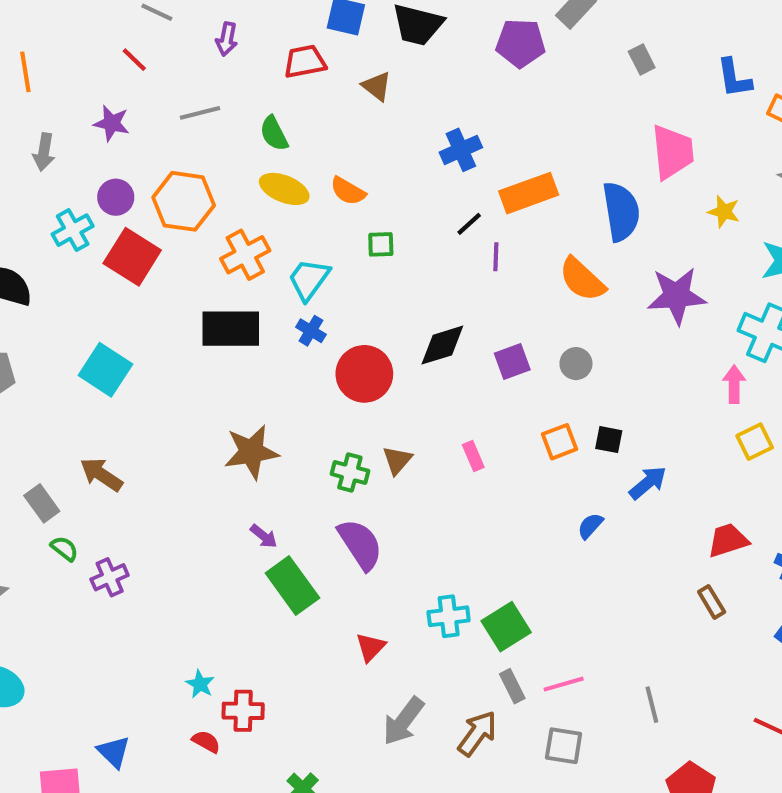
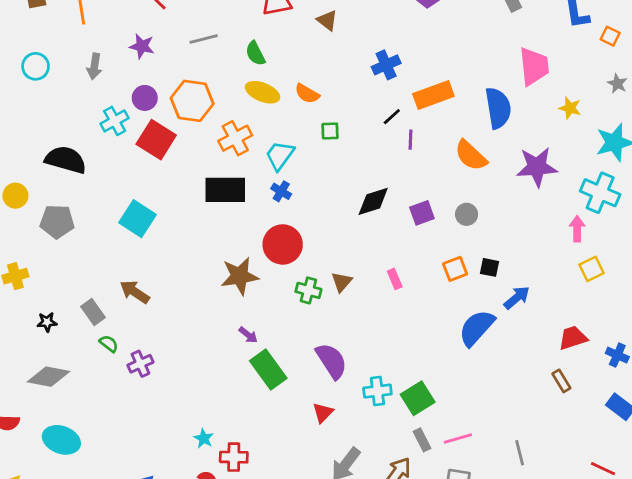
red circle: (364, 374) -> (283, 244), moved
blue semicircle: (590, 526) -> (477, 328), size x2.0
purple semicircle: (360, 544) -> (331, 361), moved

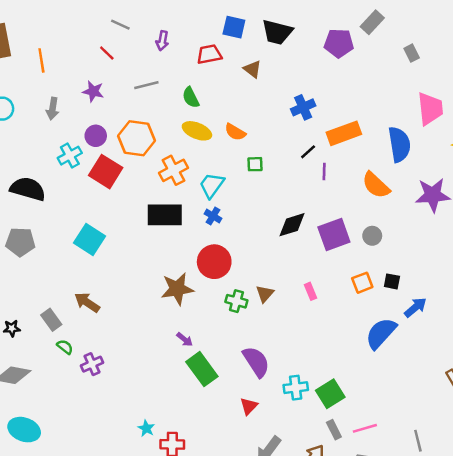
purple square: (422, 213) -> (334, 235), size x1.5

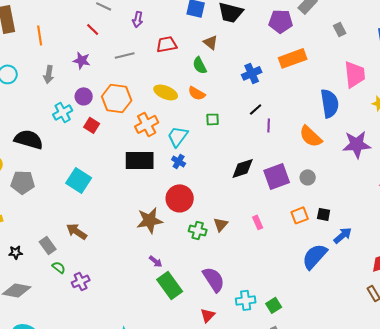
red trapezoid: (209, 54) -> (167, 44), moved
green semicircle: (191, 98) -> (200, 65), moved
orange rectangle: (344, 133) -> (293, 58), moved
red square: (106, 172) -> (92, 125), size x0.6
green square: (330, 394) -> (274, 305), size x0.7

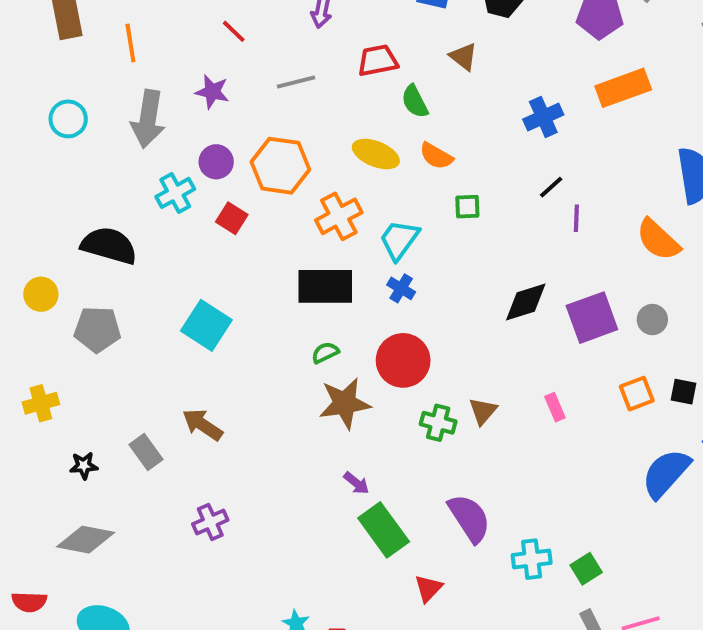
green semicircle: (200, 65) -> (415, 101), moved
gray arrow: (49, 74) -> (148, 119), size x1.6
green semicircle: (59, 267) -> (325, 353), moved, turned -64
red triangle: (208, 315) -> (428, 588), moved

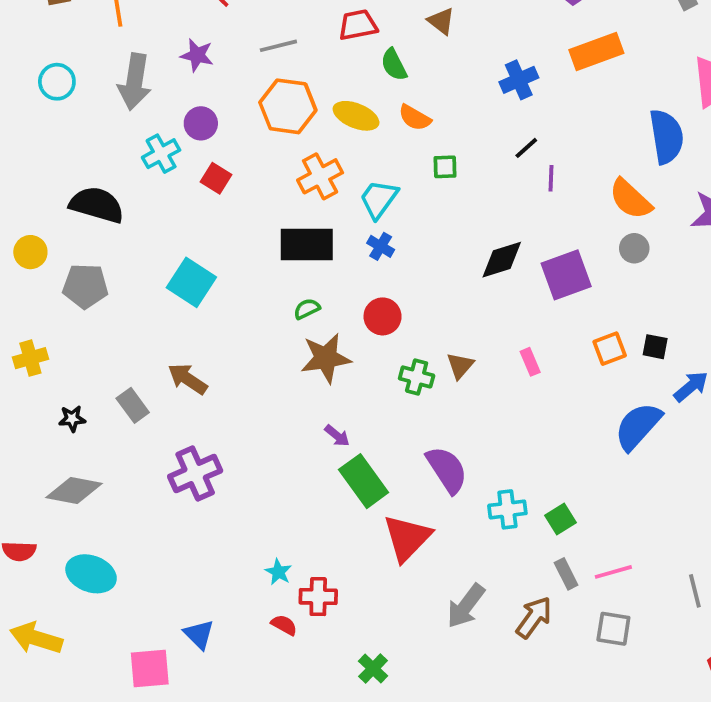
orange hexagon: (280, 166) -> (288, 106), moved
gray circle: (652, 320) -> (634, 248), moved
red circle: (403, 360) -> (383, 316), size x0.7
purple cross: (210, 522) -> (195, 474), size x1.5
red triangle: (428, 588) -> (407, 538), size x1.8

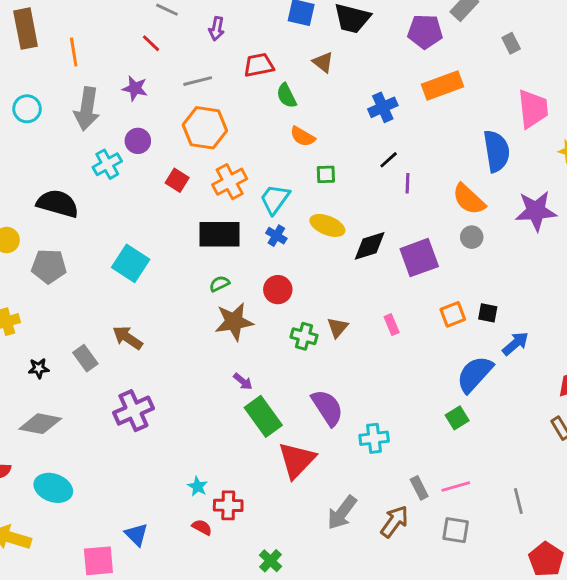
yellow ellipse: (356, 116) -> (327, 225), moved
red square: (216, 178) -> (177, 180), moved
green square: (560, 519) -> (457, 418), moved

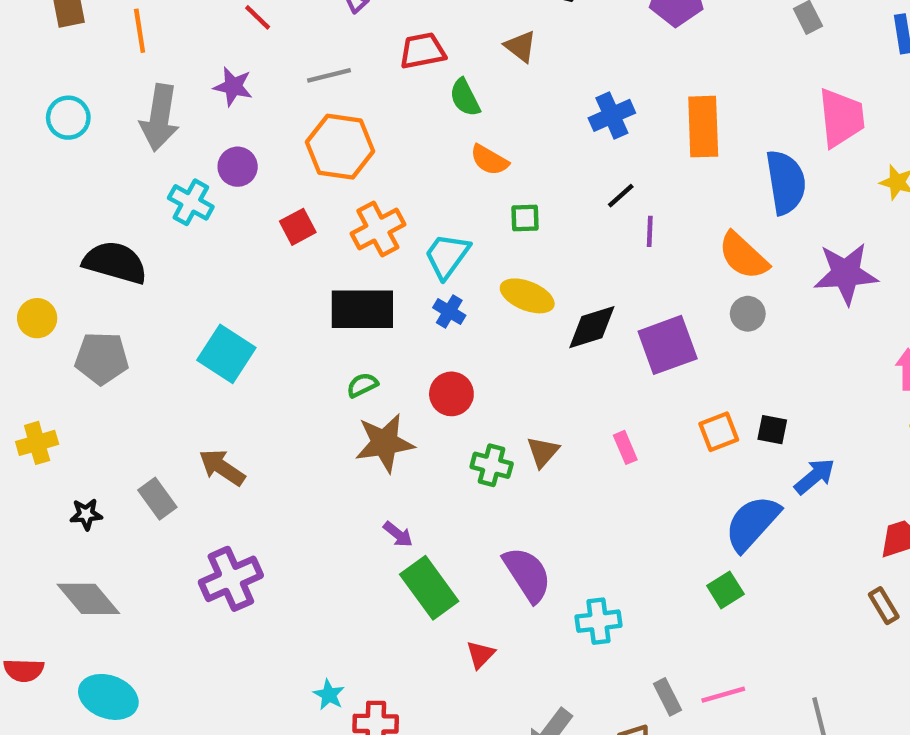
orange rectangle: (443, 85) -> (703, 127), moved, turned -72
cyan cross: (107, 164) -> (191, 202), turned -32
red square: (177, 180) -> (298, 227), turned 30
gray diamond: (40, 424) -> (88, 599), turned 39
red triangle: (297, 460) -> (480, 655), size x0.5

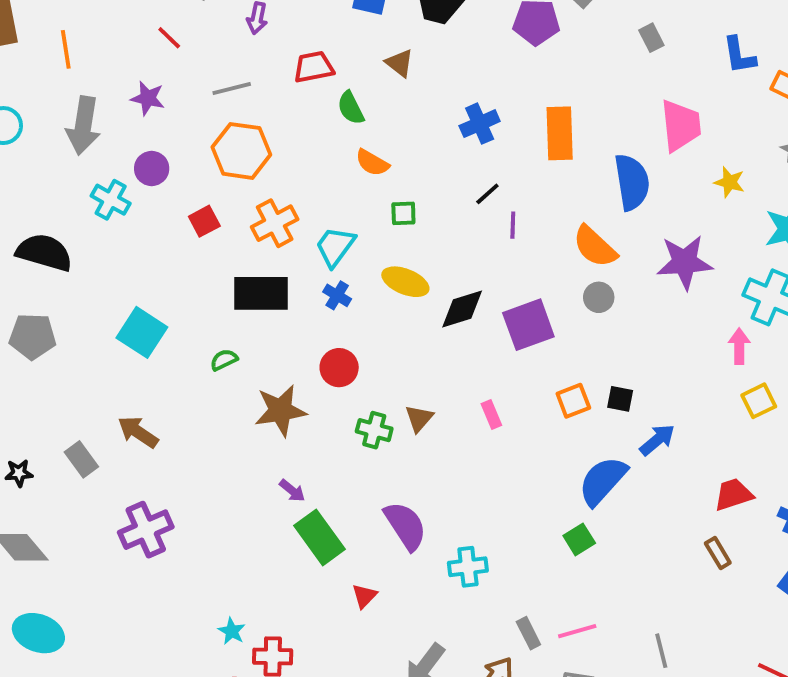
green semicircle: (362, 385) -> (224, 360), moved

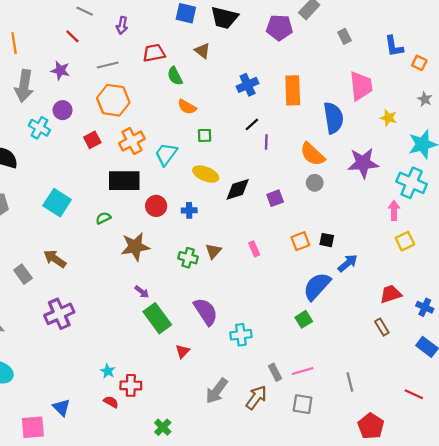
blue cross: (337, 295) -> (189, 210), moved, turned -32
purple square: (528, 325) -> (275, 198), size x0.6
red circle: (339, 368) -> (156, 206), moved

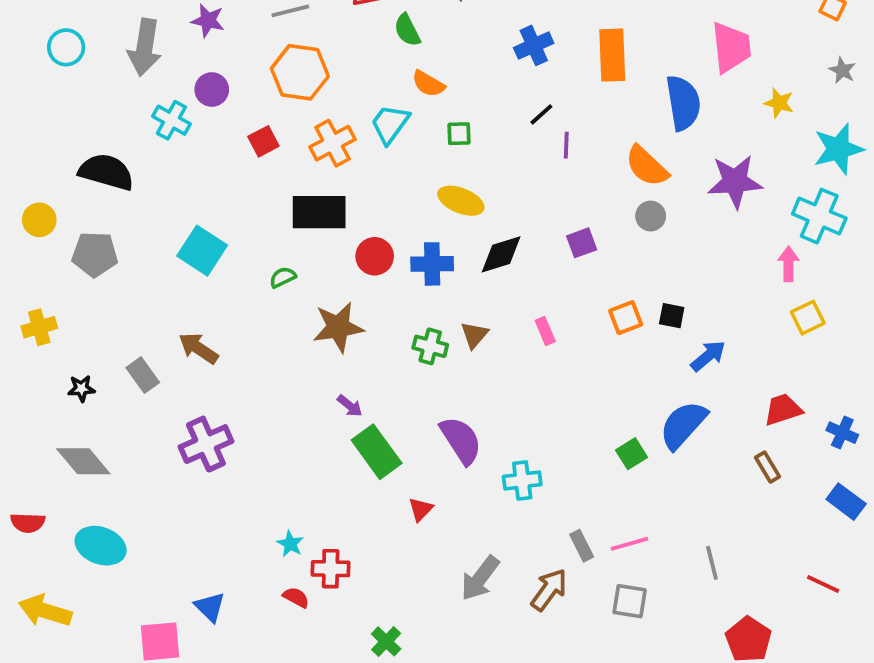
cyan trapezoid: (166, 154) -> (390, 124), moved
black diamond: (238, 189) -> (501, 254), moved
blue cross: (189, 210) -> (432, 264), size x1.5
blue semicircle: (317, 286) -> (683, 425), moved

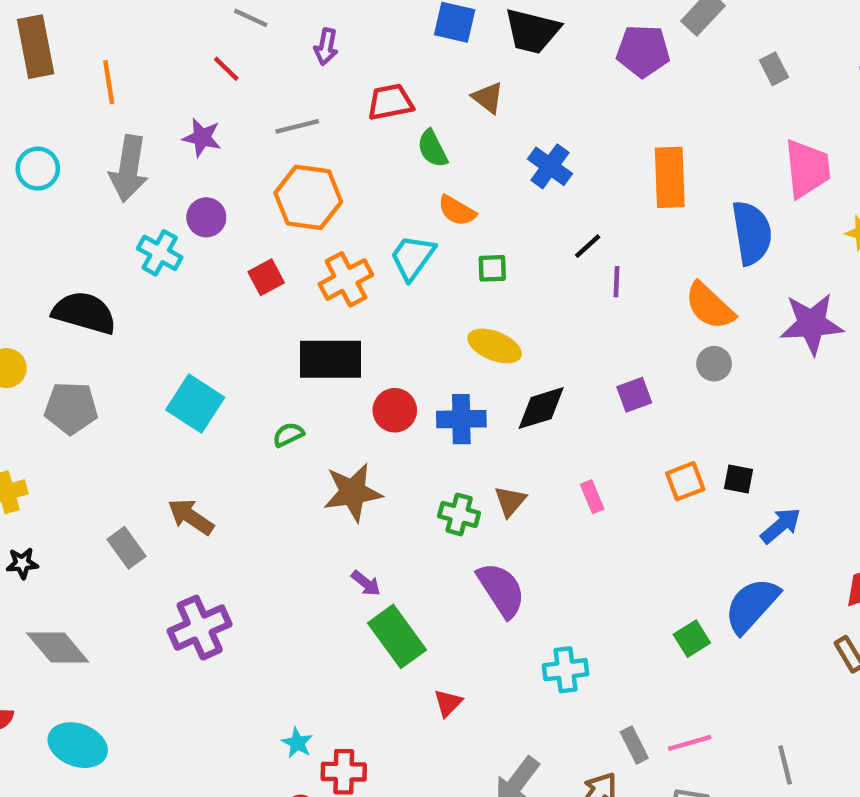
blue cross: (534, 45) -> (550, 166), moved, turned -30
black star: (81, 388) -> (22, 563), moved
purple semicircle: (461, 440) -> (501, 590), moved

